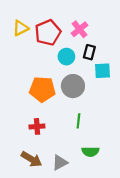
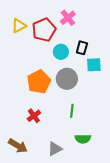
pink cross: (80, 29) -> (68, 18), moved
orange pentagon: (42, 89) -> (39, 82), turned -30
red cross: (37, 126) -> (34, 116), turned -32
brown arrow: (31, 159) -> (18, 146), moved

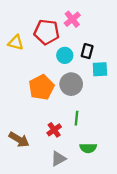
yellow triangle: (19, 26) -> (16, 43), moved, turned 42
red pentagon: (44, 30) -> (47, 32), turned 30
red cross: (34, 116) -> (54, 130), moved
brown arrow: (18, 146) -> (19, 139), moved

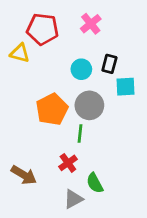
red pentagon: (47, 32) -> (43, 29), moved
green line: (76, 118) -> (80, 133), moved
green semicircle: (88, 148) -> (95, 183), moved, turned 63

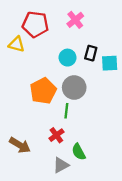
cyan square: (126, 87) -> (110, 63), moved

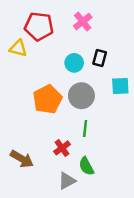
cyan square: (110, 63) -> (120, 86), moved
green line: (66, 111) -> (85, 129), moved

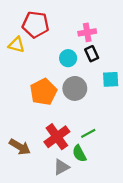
pink cross: (83, 22) -> (87, 32), moved, turned 30
black rectangle: (100, 58) -> (92, 54), turned -40
green line: (85, 129) -> (88, 133), moved, turned 56
red cross: (62, 148) -> (57, 137), size x1.6

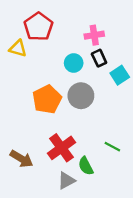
red pentagon: (36, 25) -> (38, 27), turned 30
cyan square: (111, 79) -> (120, 75), moved, turned -30
green line: (88, 133) -> (112, 147), moved, turned 56

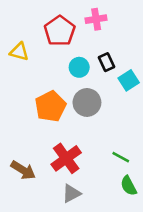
red pentagon: (38, 27) -> (60, 31), moved
pink cross: (94, 35) -> (96, 19), moved
green semicircle: (86, 166) -> (129, 186), moved

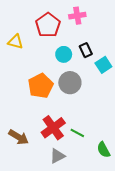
green line: (121, 157) -> (77, 133), moved

